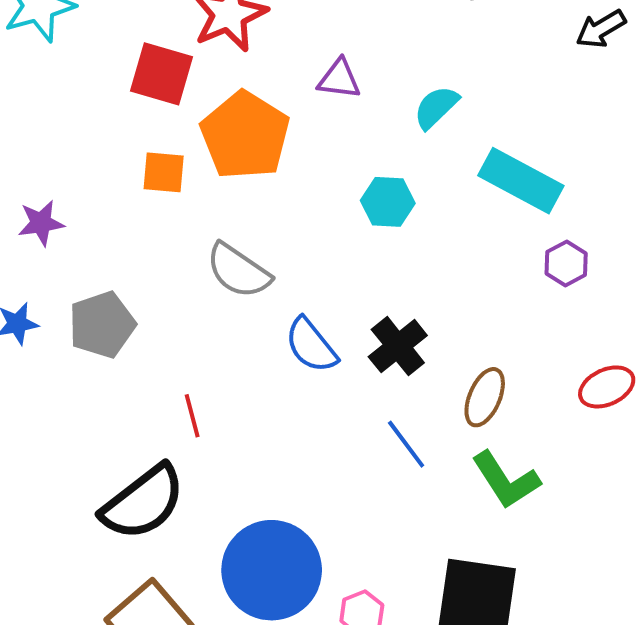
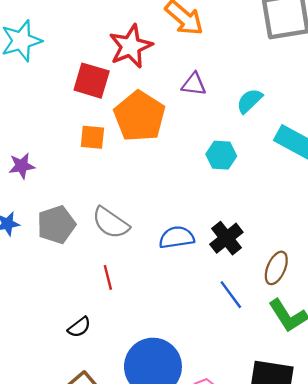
gray semicircle: (238, 271) -> (111, 223), moved
blue semicircle: (311, 345) -> (177, 237), turned 120
black semicircle: (143, 502) -> (79, 327), size x0.5

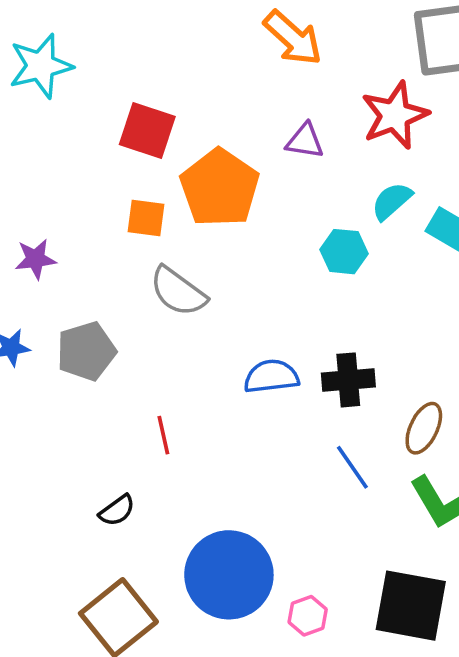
red star: (131, 46) -> (395, 115), moved
cyan semicircle: (250, 101) -> (392, 201), moved
gray semicircle: (111, 223) -> (178, 292), moved
black cross: (226, 238) -> (348, 380), turned 32

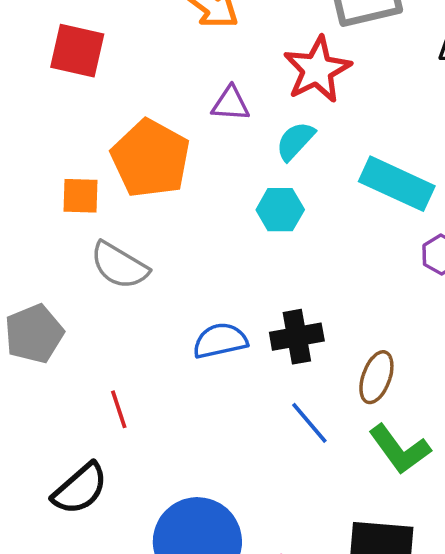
red square: (147, 131) -> (77, 51), moved
cyan semicircle: (392, 201) -> (295, 141), moved
black semicircle: (117, 510) -> (80, 489), size x1.6

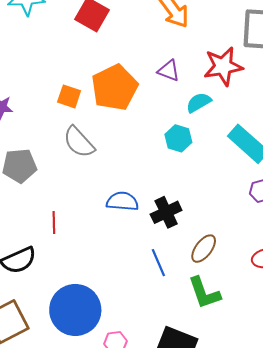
black cross: (297, 337) -> (166, 212), turned -32

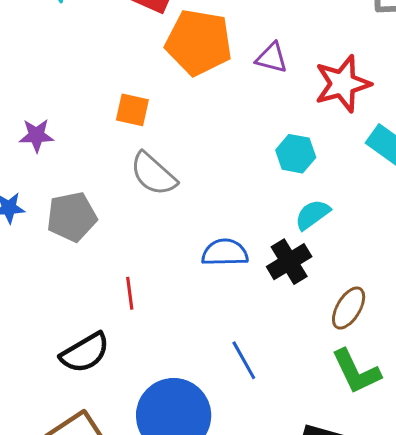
red star: (223, 66) -> (343, 84), moved
orange pentagon: (115, 88) -> (199, 42), moved, turned -30
cyan semicircle: (199, 103) -> (312, 215), moved
blue line: (158, 263) -> (244, 360), moved

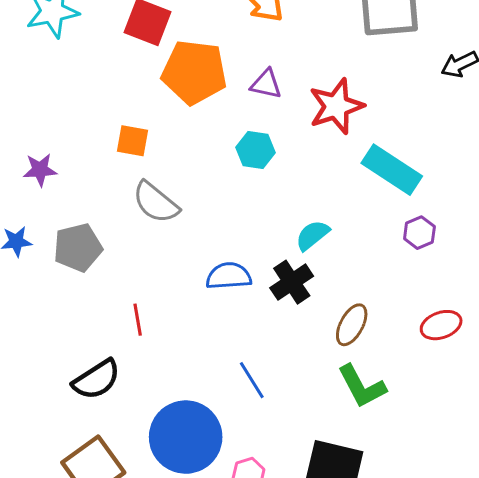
cyan hexagon: (296, 154) -> (256, 150), moved

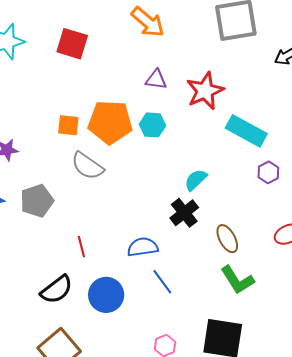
orange pentagon: (194, 72) -> (110, 122), moved
blue semicircle: (229, 276) -> (143, 247), moved
brown ellipse: (352, 325) -> (227, 239), turned -52
blue circle: (186, 437) -> (106, 295), moved, size x0.7

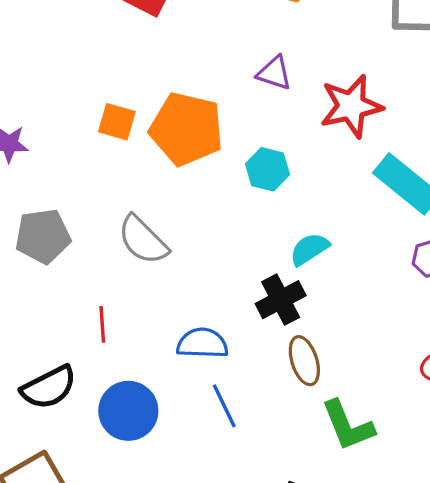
cyan hexagon: (153, 125) -> (268, 169), moved
gray semicircle: (87, 166) -> (143, 240), moved
brown ellipse: (227, 239) -> (304, 361), moved

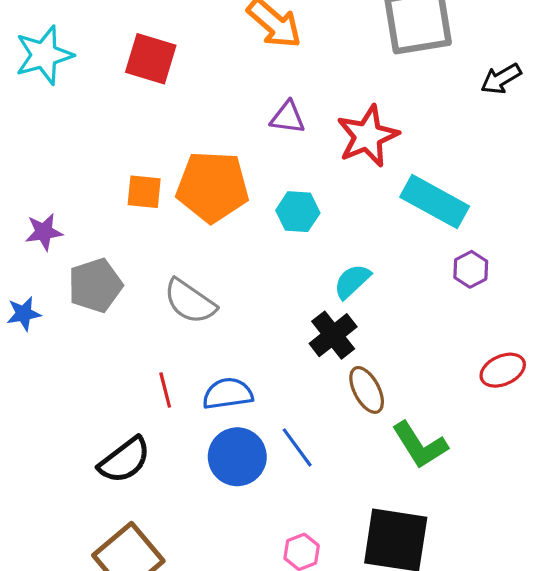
gray pentagon: (43, 236) -> (95, 285), moved
blue semicircle: (202, 343) -> (228, 394), moved
blue circle: (128, 411) -> (237, 457), moved

